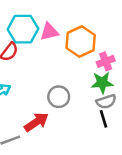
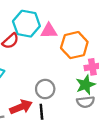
green star: (102, 83) -> (86, 85), turned -30
black line: (103, 119) -> (41, 112), moved

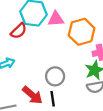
red arrow: (21, 107) -> (32, 95), turned 65

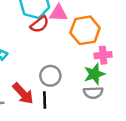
red semicircle: (19, 31) -> (40, 24), moved

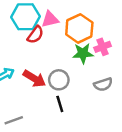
green star: (94, 74) -> (83, 53), moved, turned 30
red arrow: (23, 94) -> (34, 79), moved

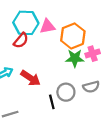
red semicircle: (35, 35) -> (21, 40), moved
gray circle: (59, 80) -> (66, 92), moved

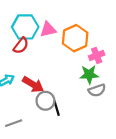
green star: (75, 58) -> (89, 74), moved
gray circle: (66, 92) -> (45, 101), moved

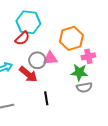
pink triangle: (48, 29) -> (50, 58), moved
gray circle: (45, 101) -> (37, 60), moved

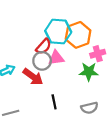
cyan hexagon: (28, 22) -> (58, 31), moved
red semicircle: (22, 38) -> (44, 46), moved
gray semicircle: (84, 87) -> (89, 108), moved

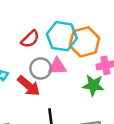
red semicircle: (44, 46) -> (30, 39), moved

